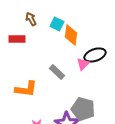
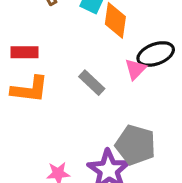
red rectangle: (17, 39) -> (25, 52), moved
orange L-shape: (26, 89) -> (30, 89), moved

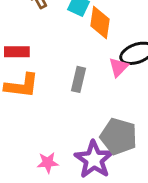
gray rectangle: (92, 83) -> (79, 79), turned 60

